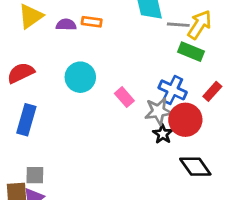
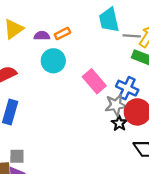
orange rectangle: (92, 22) -> (62, 34), turned -35
cyan circle: (80, 77) -> (53, 61), moved
pink rectangle: (124, 97) -> (94, 81), moved, size x1.5

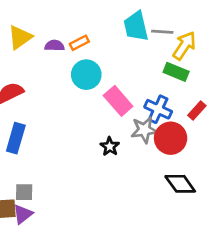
gray line: (132, 36) -> (162, 32), moved
cyan circle: (53, 61) -> (86, 75), moved
black star: (119, 123) -> (110, 146), moved

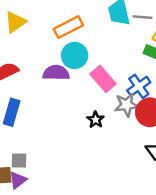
orange rectangle: (79, 43) -> (68, 27), size x1.6
purple semicircle: (54, 46) -> (56, 73), moved, size x1.5
blue cross: (158, 109) -> (139, 86), turned 30

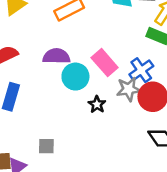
cyan circle: (75, 55) -> (75, 77), moved
gray square: (19, 160) -> (46, 146), moved

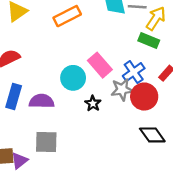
purple semicircle: (56, 56) -> (42, 101), moved
gray square: (46, 146) -> (46, 142), size x1.5

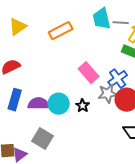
cyan circle: (73, 78) -> (59, 104), moved
gray square: (46, 142) -> (43, 139), turned 30

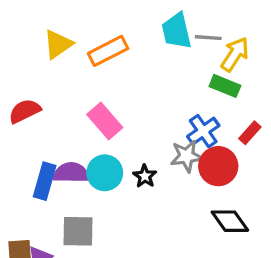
yellow triangle: (18, 27) -> (58, 44), moved
pink rectangle: (89, 73) -> (105, 121), moved
blue rectangle: (15, 100) -> (45, 181), moved
gray square: (43, 139) -> (78, 231), turned -30

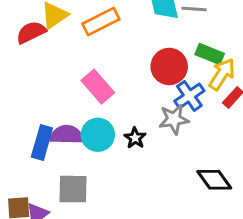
yellow arrow: (235, 54) -> (222, 74), moved
red semicircle: (25, 111) -> (31, 32), moved
red circle: (218, 166) -> (169, 66), moved

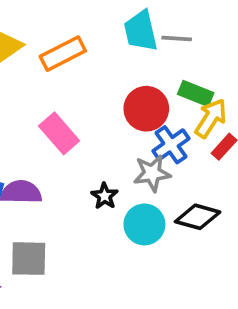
cyan circle: (98, 135) -> (144, 224), moved
black diamond: (214, 180) -> (198, 217), moved, turned -39

